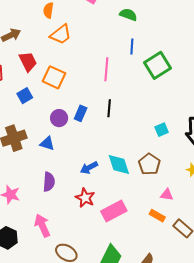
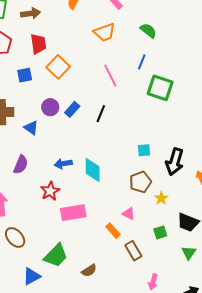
orange trapezoid: (61, 35) -> (105, 32), moved
green square: (157, 65) -> (160, 88), turned 32
pink line: (106, 69) -> (110, 76), turned -50
brown pentagon: (149, 164) -> (140, 182), moved

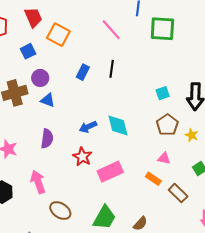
purple circle: (50, 107) -> (40, 78), moved

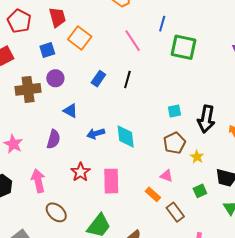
blue triangle: (48, 100) -> (70, 111), moved
red star: (82, 157) -> (80, 172), moved
pink rectangle: (110, 172) -> (111, 181), turned -75

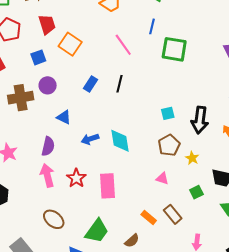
pink arrow: (38, 181) -> (47, 175), moved
orange rectangle: (153, 194) -> (149, 218), moved

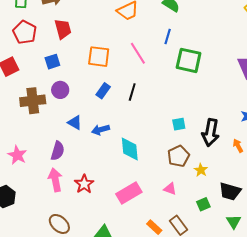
orange square: (70, 44) -> (99, 57), moved, turned -30
blue arrow: (90, 139) -> (101, 130), moved
pink rectangle: (107, 186) -> (129, 193), moved, turned 60

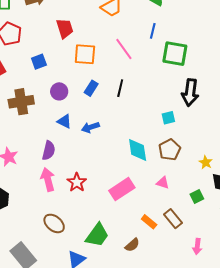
red trapezoid: (63, 29) -> (65, 28), moved
purple circle: (60, 90) -> (59, 91), moved
black arrow: (210, 132) -> (190, 93), moved
cyan diamond: (130, 149) -> (138, 150), moved
yellow star: (201, 170) -> (206, 162), moved

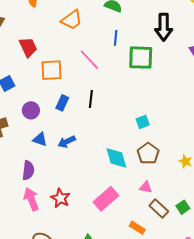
black arrow: (190, 93) -> (164, 27), moved
green square: (197, 196) -> (183, 207), moved
brown rectangle: (173, 219) -> (159, 209), moved

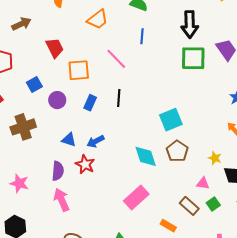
green square: (141, 58) -> (193, 58), moved
purple circle: (31, 110) -> (57, 100), moved
cyan square: (143, 122) -> (171, 120), size x1.6
pink triangle: (146, 187) -> (203, 183), moved
red star: (60, 198) -> (85, 164), moved

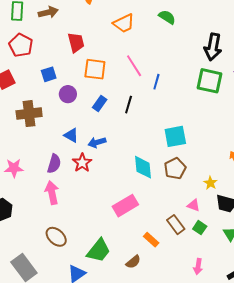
blue line: (142, 36) -> (156, 82), moved
pink star: (19, 183) -> (14, 168), turned -30
green square: (213, 204) -> (200, 228), turned -32

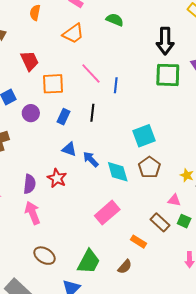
blue triangle: (71, 135) -> (69, 149), moved
blue arrow: (97, 142) -> (91, 159), moved, turned 72

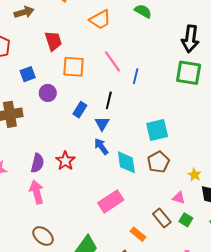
blue rectangle: (64, 117) -> (80, 110), moved
blue triangle: (69, 149) -> (102, 124), moved, turned 35

